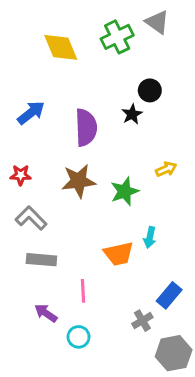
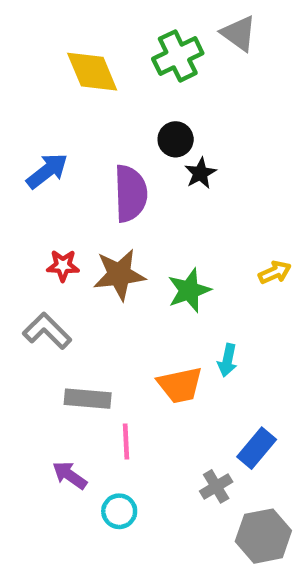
black circle: (150, 90) -> (176, 139), moved
yellow arrow: (166, 169) -> (275, 272), moved
red star: (21, 175) -> (63, 266), moved
gray rectangle: (41, 260) -> (88, 399), moved

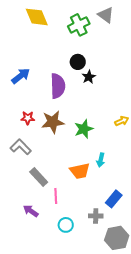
yellow diamond: (92, 72) -> (37, 17), moved
gray rectangle: (88, 399) -> (39, 177), turned 42
gray cross: (216, 486) -> (96, 216), turned 32
cyan circle: (119, 511) -> (66, 225), moved

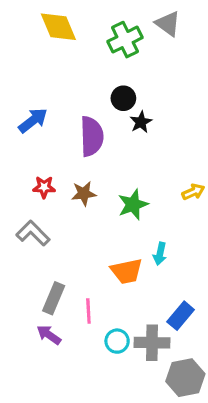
brown star: (53, 122) -> (84, 193), size x0.7
gray rectangle: (39, 177) -> (54, 298), moved, turned 66
gray cross: (96, 216) -> (152, 343), size x1.5
cyan circle: (66, 225) -> (117, 341), moved

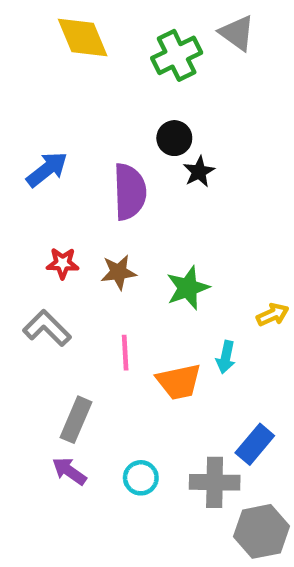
yellow arrow: (193, 192) -> (273, 315), moved
pink line: (88, 311) -> (125, 353), moved
cyan circle: (117, 341) -> (141, 478), moved

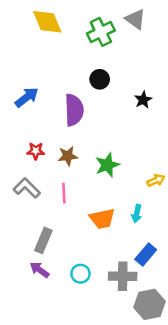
black star: (199, 172) -> (143, 100), moved
pink line: (125, 353) -> (64, 193), moved
cyan arrow: (226, 357) -> (137, 214), moved

